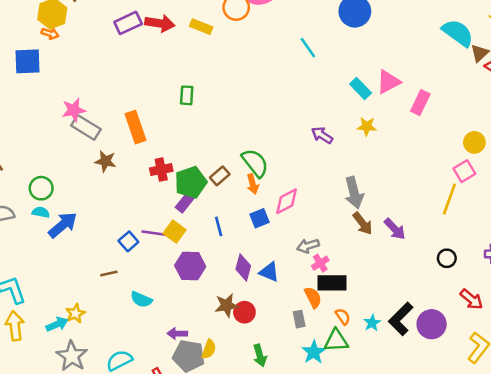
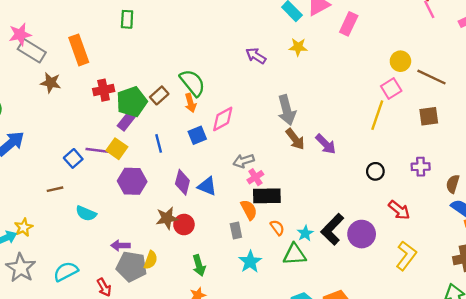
green triangle: (336, 341) -> (295, 254), moved

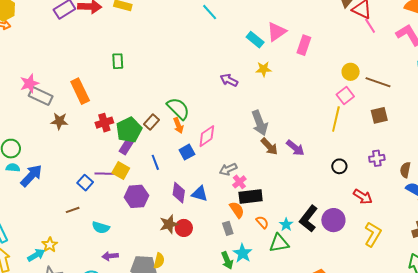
purple arrow: (120, 245) -> (110, 256), moved
green arrow: (199, 265) -> (227, 260), moved

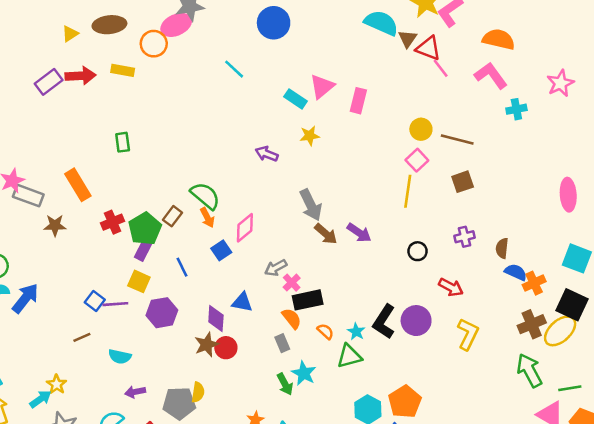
purple line: (105, 174) -> (115, 304), moved
purple diamond: (179, 193) -> (216, 319), moved

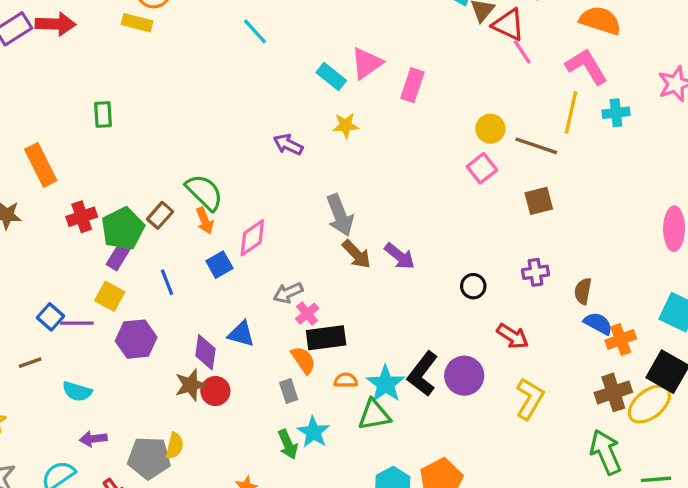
yellow rectangle: (123, 70) -> (137, 23), moved
yellow line: (408, 191) -> (571, 112), moved
orange semicircle: (325, 331) -> (346, 380), turned -48
cyan star: (356, 332) -> (386, 384), size x1.6

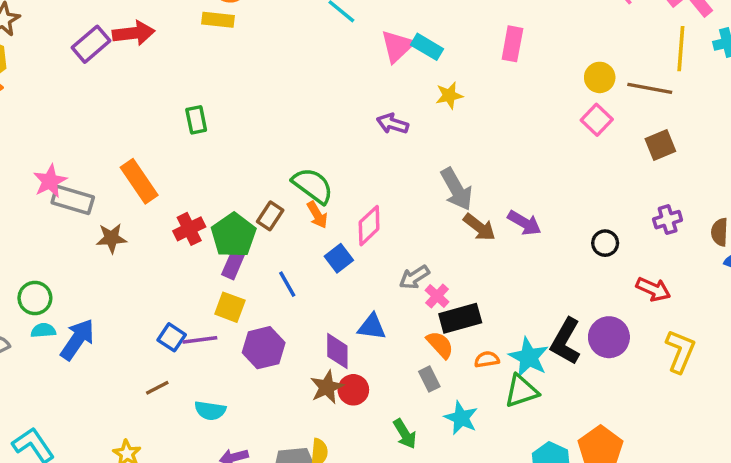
pink triangle: (367, 63) -> (397, 46), moved
green arrow: (288, 444) -> (405, 434), moved

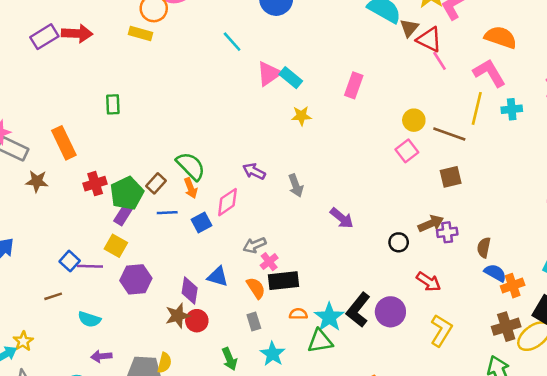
purple arrow: (392, 124) -> (254, 171), moved
gray arrow: (456, 189) -> (296, 185), size x0.7
brown arrow: (479, 227) -> (431, 224), moved, turned -70
blue line: (287, 284) -> (167, 213), moved, turned -72
orange semicircle: (440, 345) -> (256, 288), moved

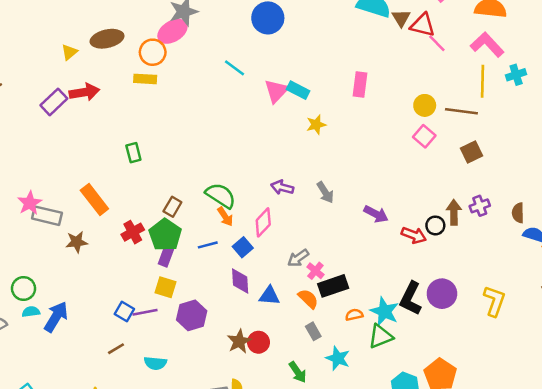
brown rectangle: (156, 183) -> (172, 207), moved
brown arrow: (431, 224) -> (454, 212), moved, turned -55
red arrow: (429, 282) -> (414, 235), moved
purple diamond: (190, 290) -> (240, 281), moved

